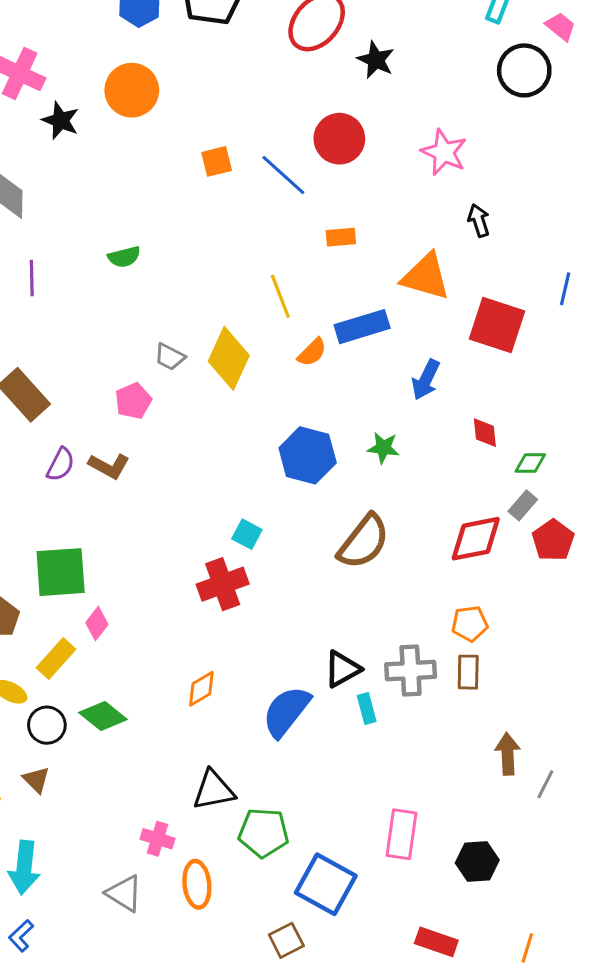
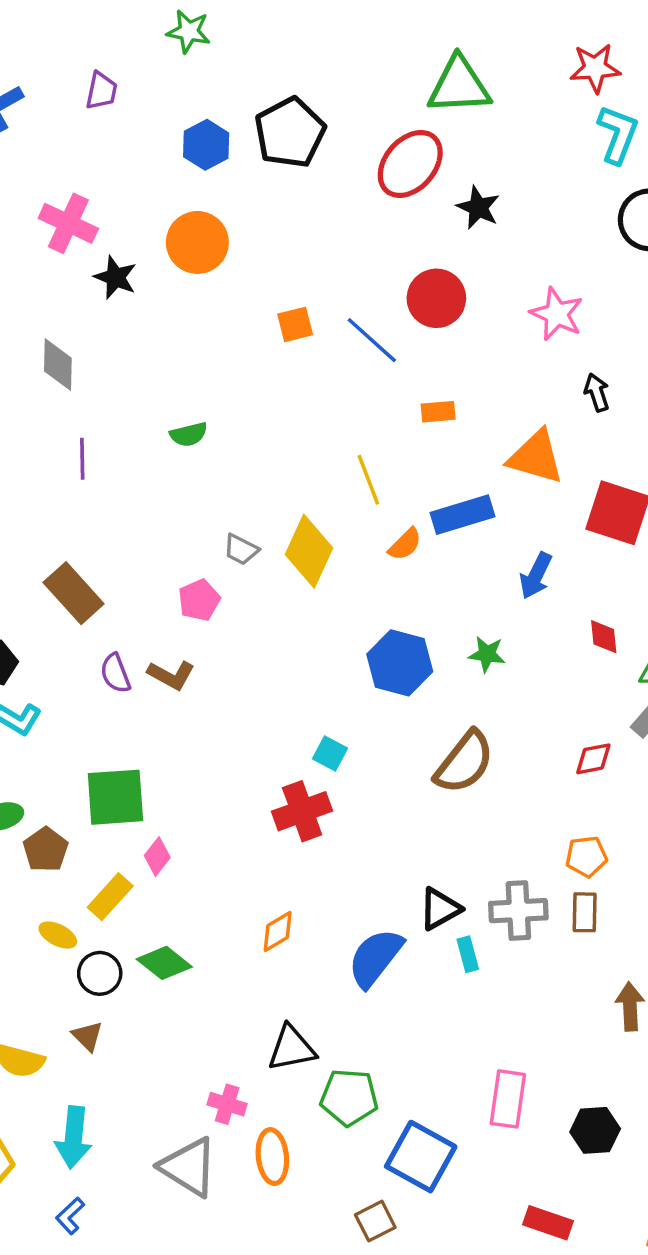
purple semicircle: (61, 464) -> (115, 673), turned 132
red diamond: (476, 539) -> (593, 759), size x0.6
gray triangle: (124, 893) -> (189, 1167), size x1.4

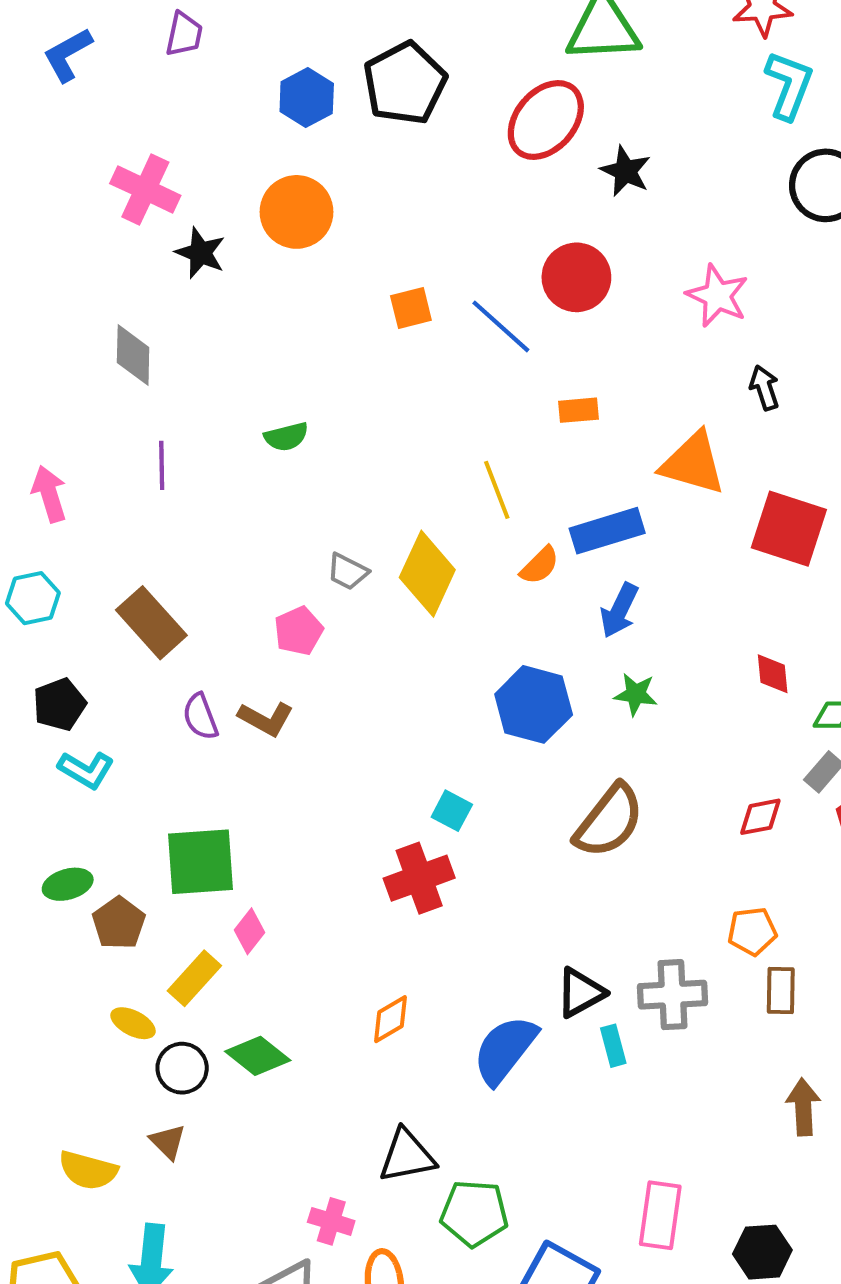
blue arrow: (536, 576) -> (619, 610), moved
brown rectangle: (585, 912) -> (781, 991), moved

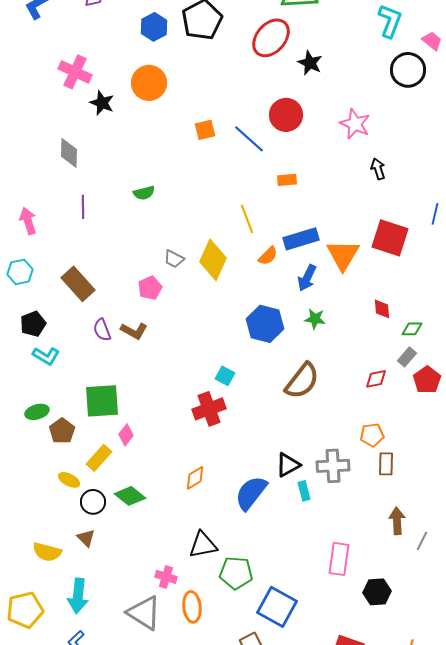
orange triangle: (693, 463) -> (343, 255), moved, turned 45
pink rectangle: (660, 1215) -> (339, 559), moved

